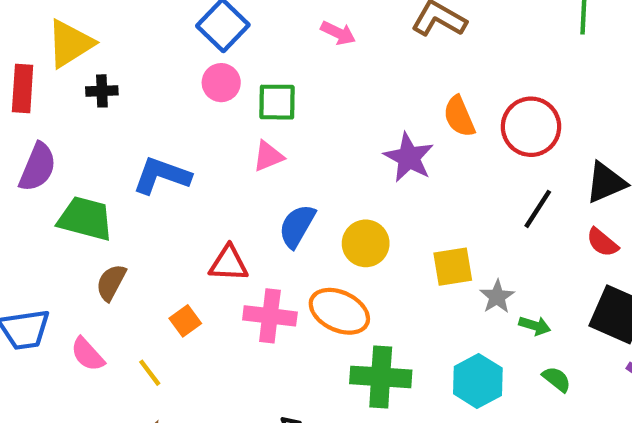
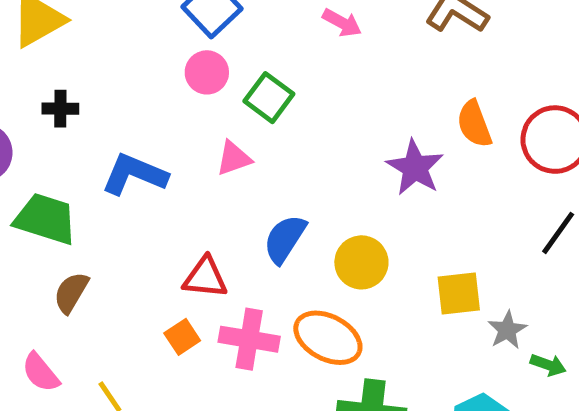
black cross: (102, 91) -> (60, 109), moved
green square: (277, 102) -> (269, 98), turned 33
pink triangle: (268, 156) -> (234, 158), moved
orange square: (185, 321) -> (182, 337), moved

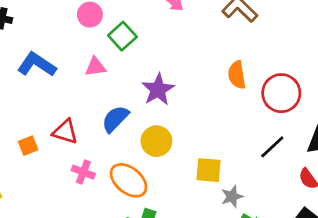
purple star: (415, 168) -> (158, 90), moved
orange square: (182, 337) -> (28, 146), moved
pink cross: (249, 339) -> (83, 172), size x0.7

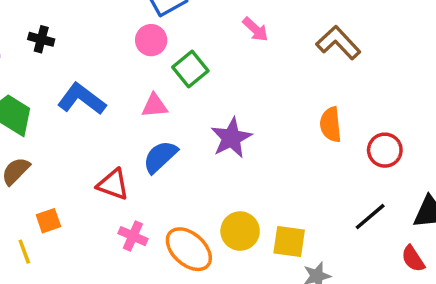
red circle: (281, 93) -> (385, 150), size x0.7
blue semicircle: (115, 119) -> (160, 157), moved
yellow circle: (156, 141) -> (240, 231), moved
orange square: (28, 146) -> (48, 221), moved

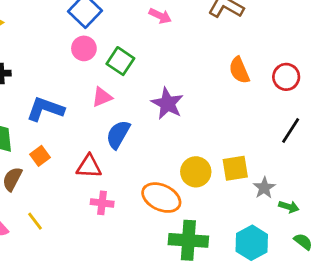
orange square: (48, 221) -> (40, 156), moved
pink cross: (133, 236) -> (102, 203), moved
yellow line: (24, 252) -> (35, 221), moved

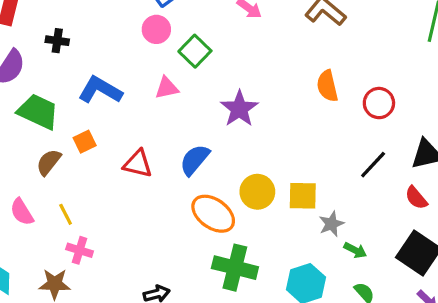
blue semicircle: (118, 134) -> (195, 160), moved
pink cross: (102, 203) -> (80, 250), moved

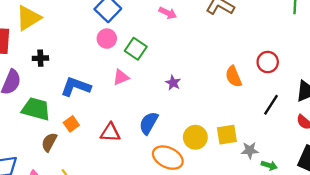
orange semicircle: (327, 86) -> (234, 77), moved
purple star: (239, 109) -> (173, 83), size x0.6
gray star: (331, 224) -> (250, 150), turned 30

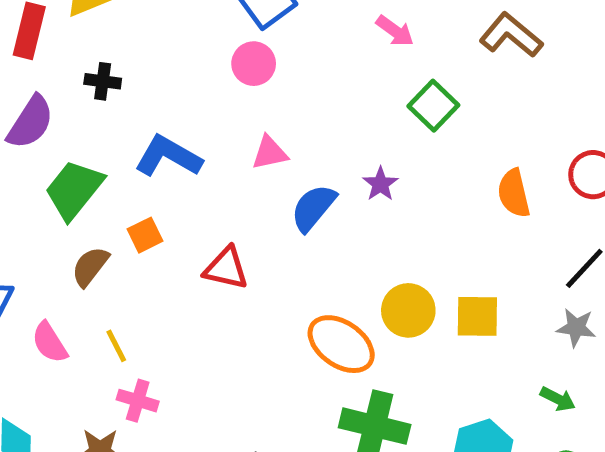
green square: (136, 49) -> (433, 106), moved
green trapezoid: (36, 109) -> (74, 190), turned -76
blue semicircle: (149, 123) -> (313, 208), moved
gray star: (250, 150) -> (576, 328), moved

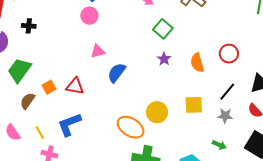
blue L-shape: (168, 156) -> (69, 124), moved, turned -48
purple star: (380, 184) -> (164, 59), moved
red triangle: (226, 268) -> (75, 86), moved
yellow square: (477, 316) -> (194, 105), moved

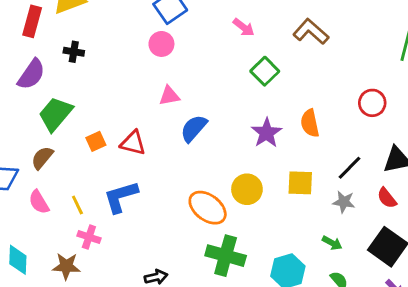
red circle: (229, 54) -> (372, 103), moved
purple star: (164, 59) -> (267, 133), moved, size x1.5
brown semicircle: (27, 101) -> (42, 158), moved

